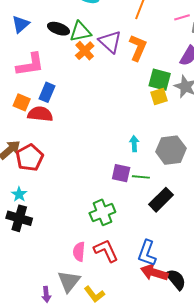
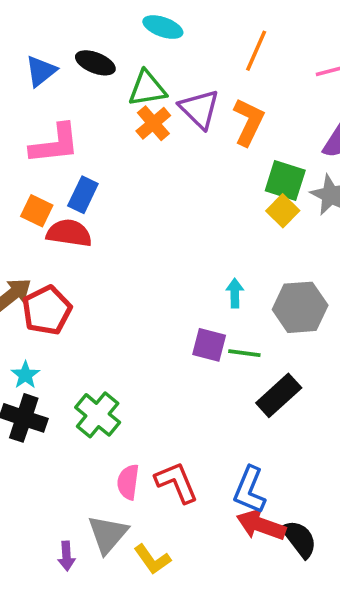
black ellipse: (59, 29) -> (95, 63), moved
yellow square: (159, 97) -> (283, 211), turned -30
green cross: (102, 212) -> (98, 415), moved, turned -30

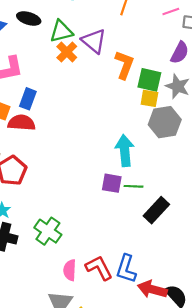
orange L-shape: (249, 122) -> (124, 65), moved
yellow square: (283, 211) -> (149, 98), turned -30
cyan arrow: (235, 293) -> (125, 151), size x1.8
gray hexagon: (300, 307) -> (165, 122), moved
blue L-shape: (249, 490) -> (126, 269), moved

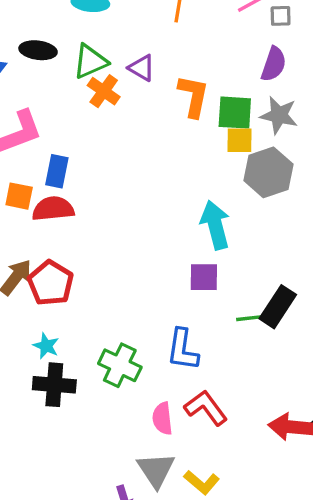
purple triangle: (94, 41) -> (142, 68), size x0.7
green line: (133, 186) -> (251, 318), moved
blue L-shape: (126, 269) -> (183, 350), moved

